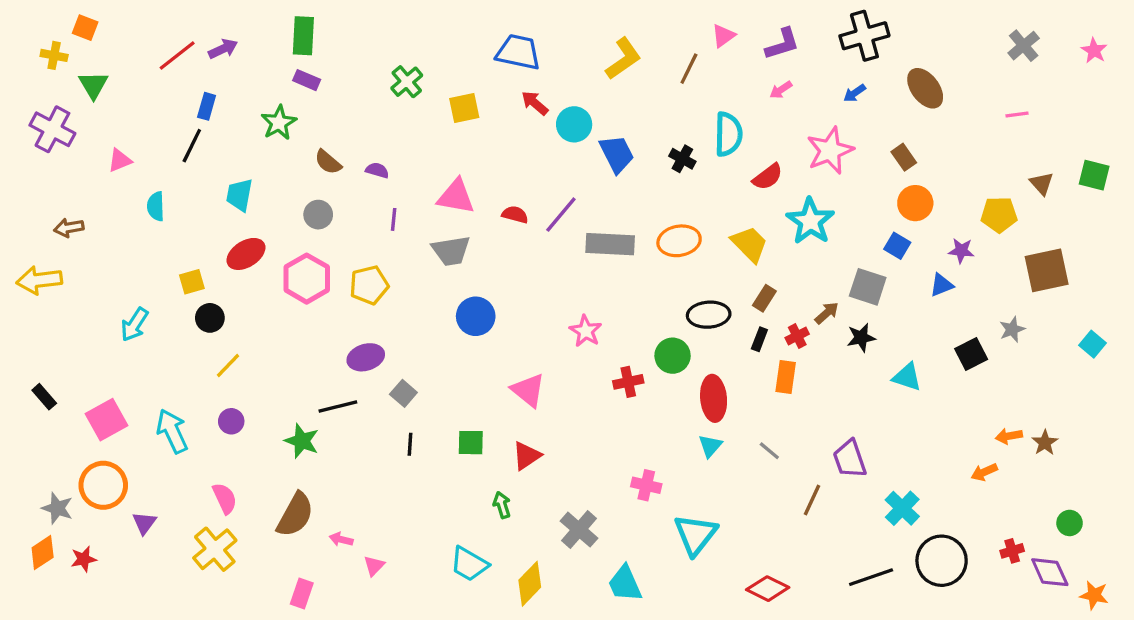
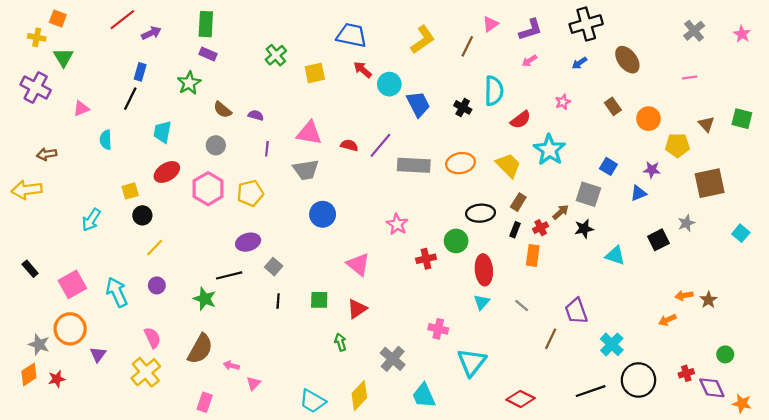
red line: (177, 55) -> (122, 20), moved
pink star: (830, 151) -> (563, 102), size x0.5
orange circle: (915, 203) -> (648, 119), moved
cyan trapezoid: (469, 564) -> (313, 401), moved

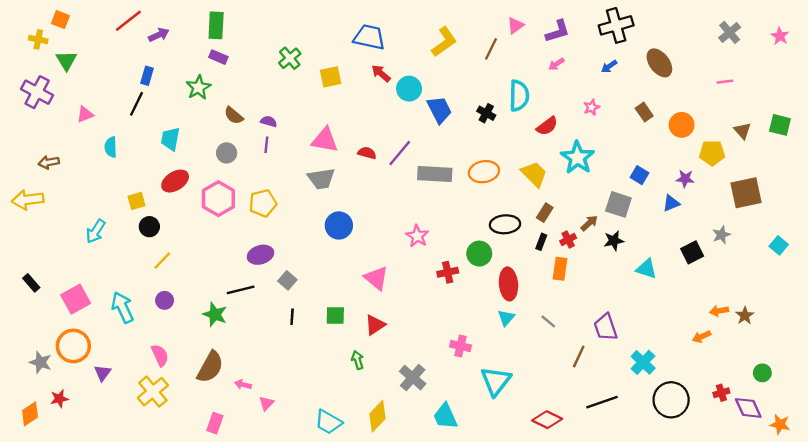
purple line: (267, 149) -> (266, 145), moved
orange diamond: (29, 374) -> (30, 414), moved
black line: (591, 391) -> (602, 402), moved

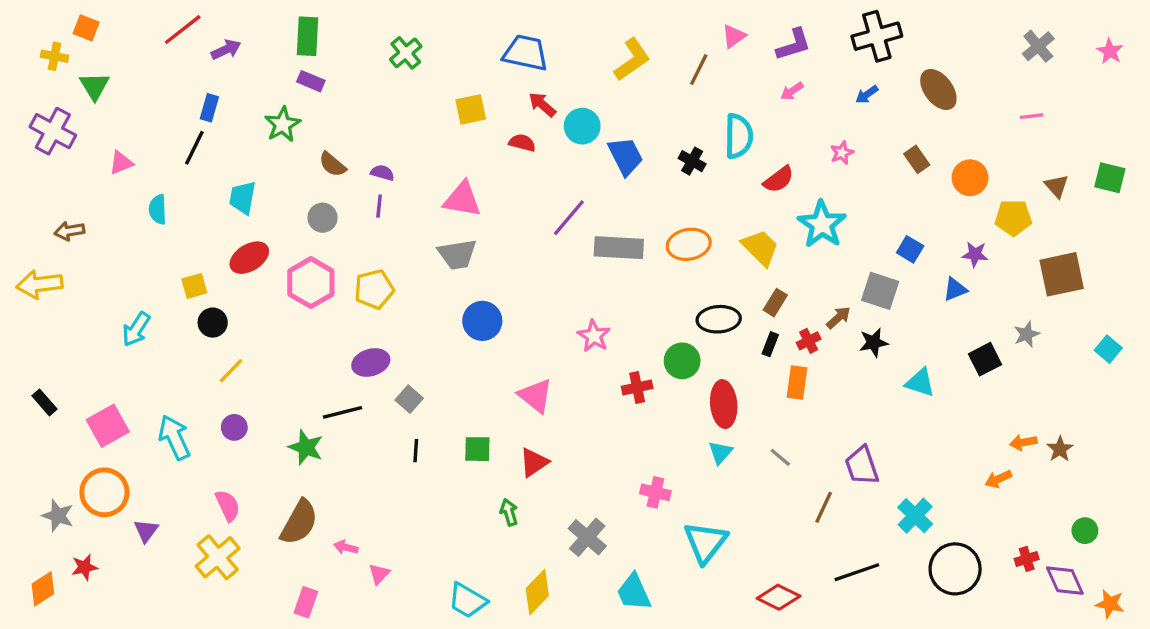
green cross: (290, 58) -> (406, 53), moved
red semicircle: (367, 153) -> (522, 143), moved

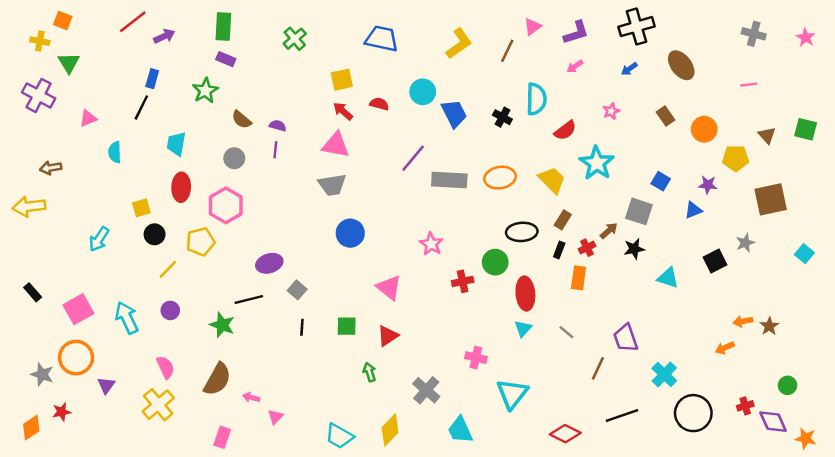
gray cross: (1038, 46) -> (754, 34), turned -35
red arrow: (542, 104) -> (343, 111), moved
red ellipse: (249, 258) -> (181, 187), turned -56
yellow pentagon: (374, 289) -> (200, 242), moved

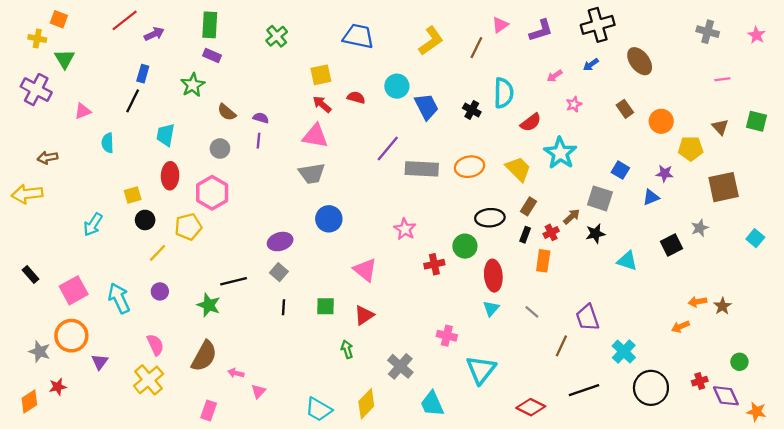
pink arrow: (575, 66) -> (555, 76), moved
pink line: (749, 85) -> (722, 79), moved
purple ellipse: (269, 263) -> (280, 242), moved

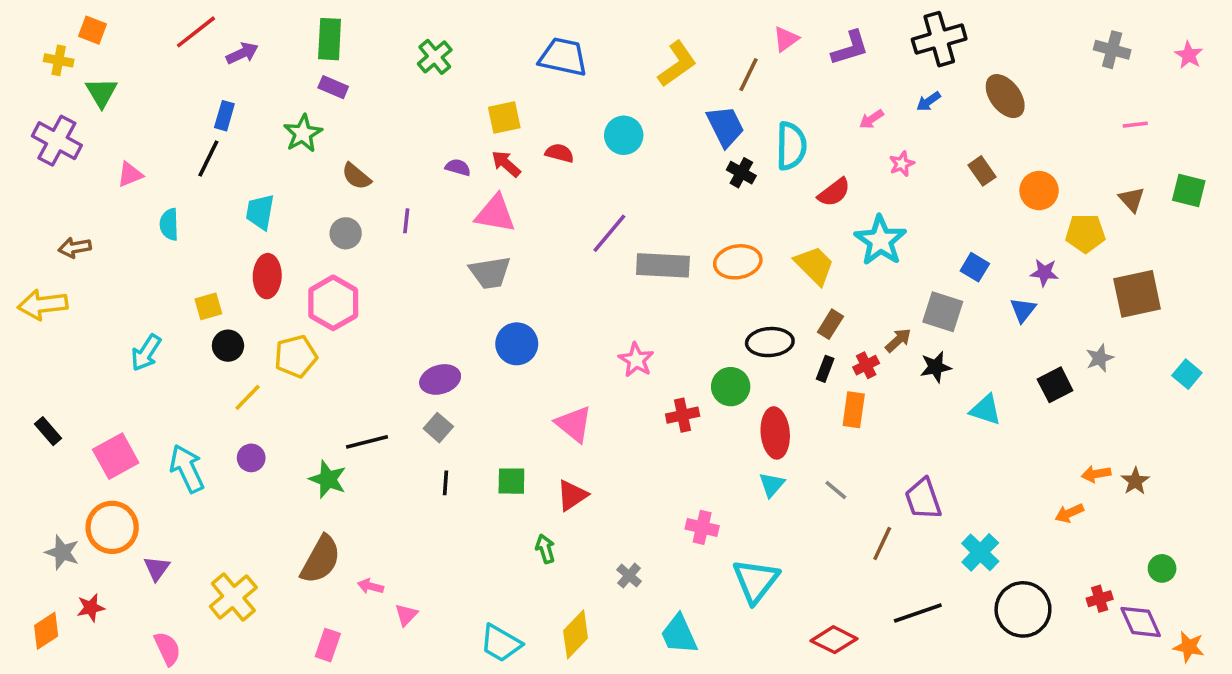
blue trapezoid: (426, 107) -> (725, 126), moved
purple semicircle: (261, 118) -> (458, 167), moved
blue triangle: (651, 197) -> (1023, 310), turned -30
pink semicircle: (155, 345) -> (167, 649), moved
gray cross: (400, 366) -> (629, 576), size x0.6

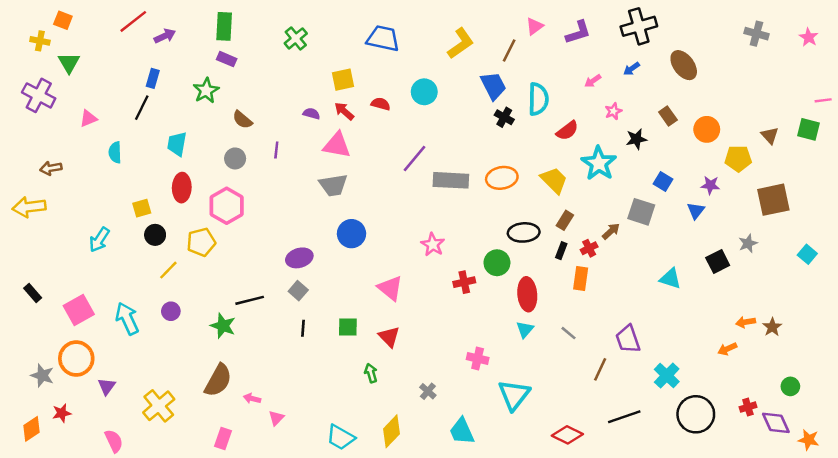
pink line: (1135, 125) -> (823, 100), moved
black star: (936, 367) -> (636, 139), moved
red triangle: (572, 495) -> (389, 337), turned -40

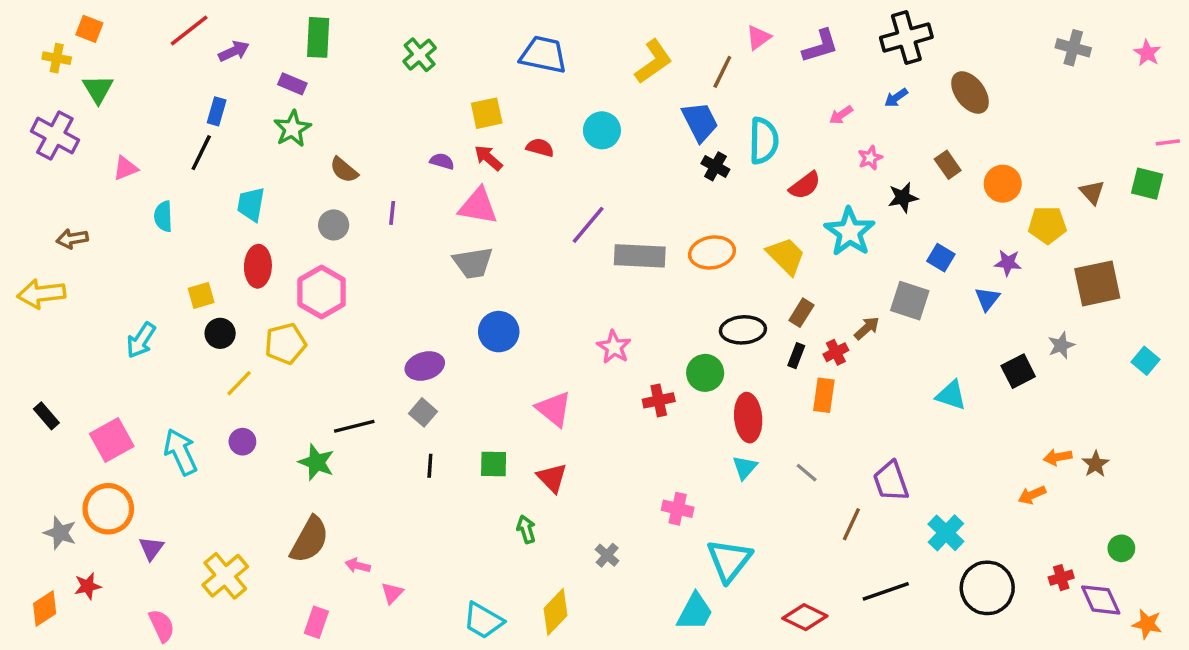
purple rectangle: (227, 59) -> (292, 84), moved
cyan trapezoid: (462, 431) -> (695, 612), moved, turned -128

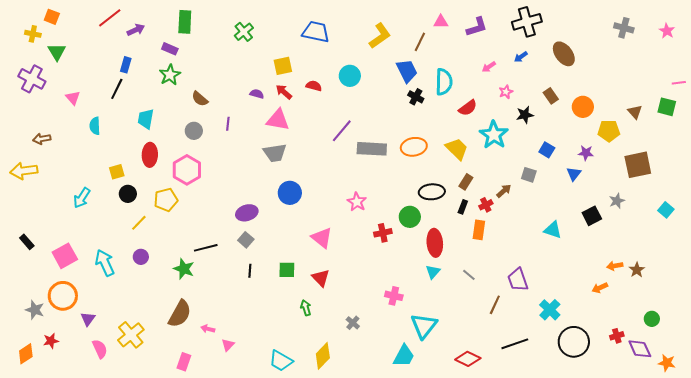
pink triangle: (758, 37) -> (441, 22), turned 35
pink triangle: (125, 168) -> (73, 98), turned -49
gray square: (910, 301) -> (529, 175), size x0.7
pink semicircle: (162, 626) -> (100, 349), moved

